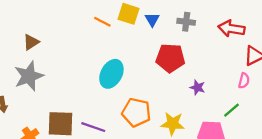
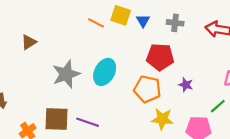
gray star: (29, 76) -> (66, 74), moved
orange pentagon: (136, 112) -> (147, 89), moved

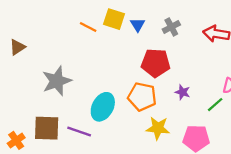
gray cross: (175, 23) -> (171, 27), turned -35
cyan ellipse: (105, 72) -> (103, 107), moved
green line: (218, 106) -> (215, 105), moved

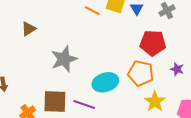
cyan ellipse: (103, 107) -> (105, 82), turned 45
yellow star: (158, 128) -> (155, 101), turned 30

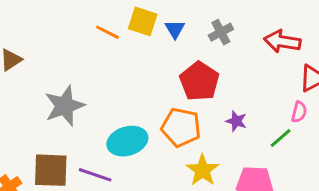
red pentagon: (153, 43) -> (199, 81), turned 30

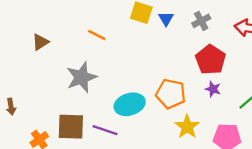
orange line: (107, 32) -> (97, 35), moved
red pentagon: (199, 81) -> (211, 60), moved

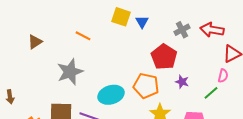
gray cross: (201, 21) -> (182, 30), moved
red pentagon: (211, 60) -> (164, 57), moved

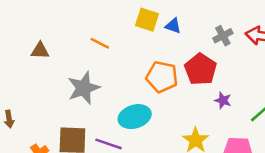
blue triangle: (142, 22) -> (173, 26), turned -40
brown triangle: (35, 42) -> (40, 51), turned 35
orange pentagon: (146, 86) -> (162, 77), moved

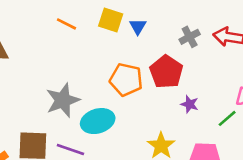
blue triangle: (173, 26) -> (138, 26), turned 42
orange line: (100, 43) -> (67, 24), moved
gray star: (84, 88) -> (63, 100), moved

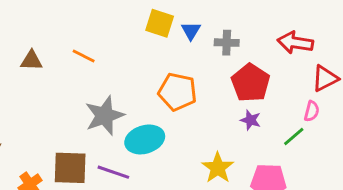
orange line: (67, 24) -> (84, 56), moved
gray cross: (190, 37) -> (227, 43), moved, turned 30
red pentagon: (166, 72) -> (251, 83), moved

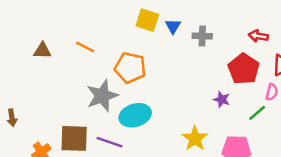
red arrow: (295, 43) -> (258, 36), size x0.7
red pentagon: (251, 83) -> (244, 69), moved
orange pentagon: (178, 92) -> (130, 68), moved

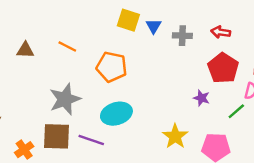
red arrow: (258, 36) -> (221, 32), moved
gray star: (102, 96) -> (65, 99), moved

